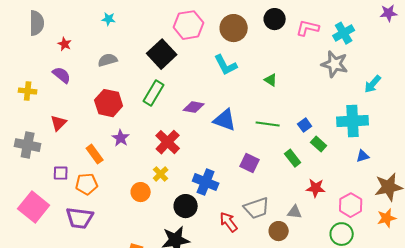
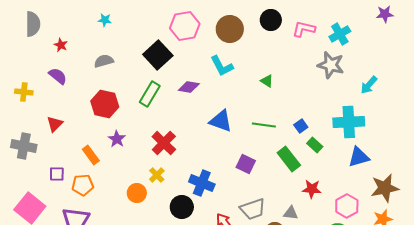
purple diamond: (194, 107) -> (189, 87), moved
blue triangle: (363, 156) -> (359, 157), size x1.6
green rectangle: (293, 158) -> (289, 159), size x1.4

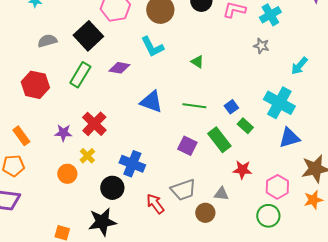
gray semicircle: (104, 61) -> (47, 41), moved
gray star: (331, 65) -> (261, 46), size x0.6
cyan cross: (349, 122) -> (279, 103), turned 32
purple star: (117, 139) -> (63, 133), moved, turned -30
purple square: (246, 164) -> (187, 146), moved

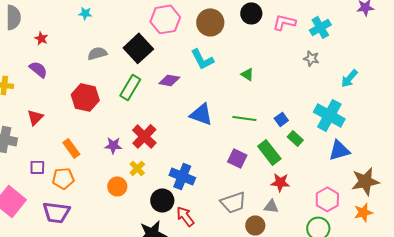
red star: (242, 170) -> (280, 182), moved
red arrow: (155, 204) -> (185, 216), moved

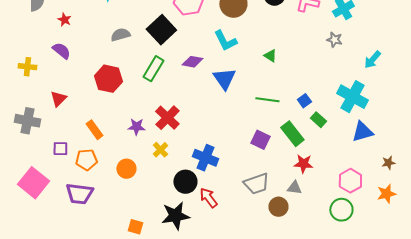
blue triangle: (201, 114) -> (224, 79), moved, turned 35
brown star: (365, 181) -> (388, 163), size x0.5
orange circle: (117, 186) -> (126, 169), moved

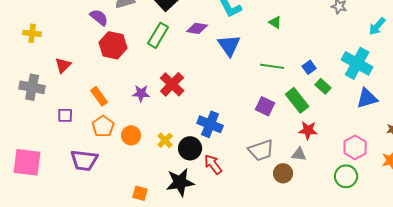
purple semicircle: (61, 51) -> (99, 17), moved
yellow cross: (160, 150) -> (165, 140), moved
orange pentagon: (86, 160) -> (103, 126), moved, turned -30
pink square: (33, 183) -> (27, 162), moved, turned -32

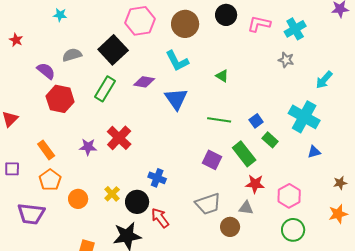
blue triangle: (367, 98) -> (314, 152), size x0.6
blue cross: (210, 124) -> (157, 178), size x0.7
orange circle: (131, 135) -> (78, 199), moved
pink hexagon: (355, 147) -> (289, 196), moved

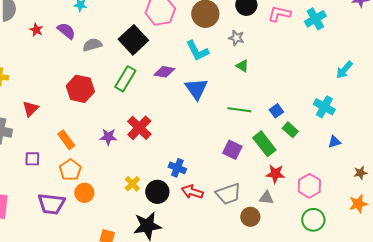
gray star: (286, 60) -> (236, 38), moved
purple semicircle: (46, 71) -> (66, 31), moved
cyan cross: (304, 117) -> (324, 107), size x0.7
orange circle: (78, 199) -> (84, 193), moved
red arrow: (160, 218) -> (192, 192), moved, turned -35

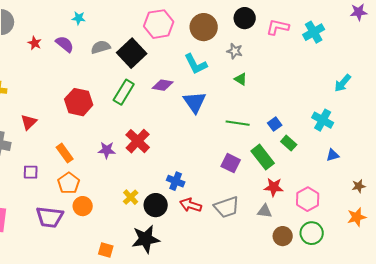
gray semicircle: (92, 45) -> (101, 47), moved
brown circle: (250, 217) -> (283, 236), moved

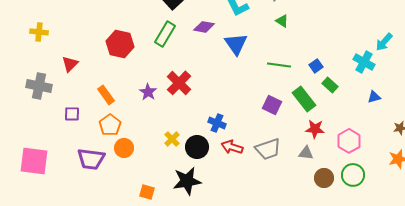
cyan arrow: (343, 83) -> (384, 42), moved
purple star: (107, 150) -> (148, 92), turned 30

